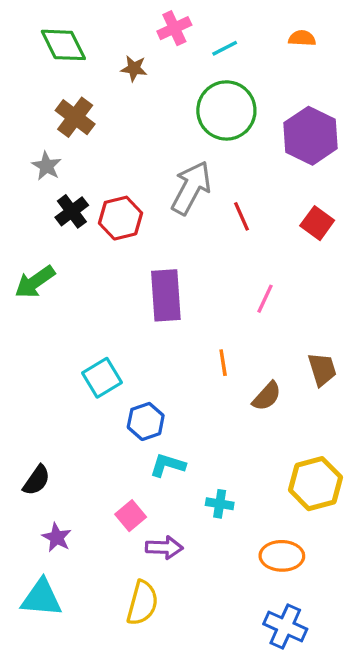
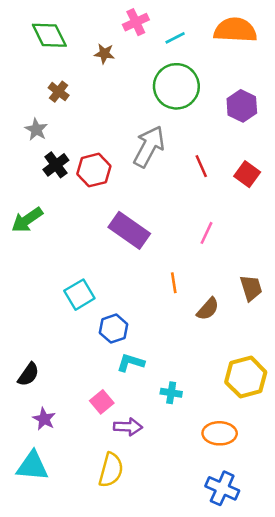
orange semicircle: (302, 38) -> (235, 30), size x2.0
brown cross: (75, 117) -> (59, 92), size x0.7
purple hexagon: (310, 136) -> (242, 106), size x0.7
red line: (242, 216) -> (201, 166), moved
purple rectangle: (166, 295) -> (129, 230), turned -51

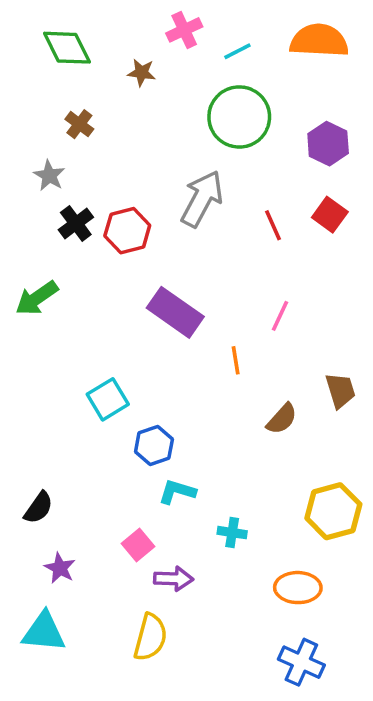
red square: (247, 174) -> (330, 215), moved
orange line: (174, 283) -> (236, 360), moved

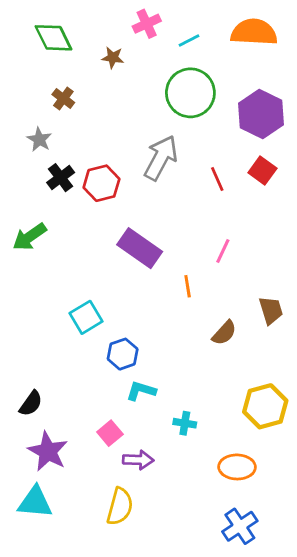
purple hexagon: (328, 144) -> (261, 114), size x1.4
purple star: (60, 568) -> (48, 451), size x1.6
blue cross: (301, 662) -> (240, 526), turned 32

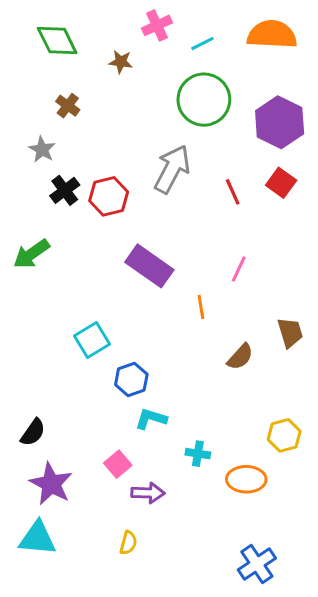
yellow hexagon: (265, 406) -> (284, 435), size x0.7
orange ellipse: (237, 467) -> (246, 479), moved
yellow semicircle: (120, 507) -> (128, 543), size x0.6

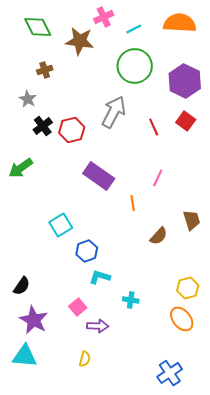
brown star: (121, 62) -> (80, 41), size x1.8
brown cross: (68, 106) -> (45, 70), turned 35
orange ellipse: (246, 479) -> (182, 319), moved, turned 50

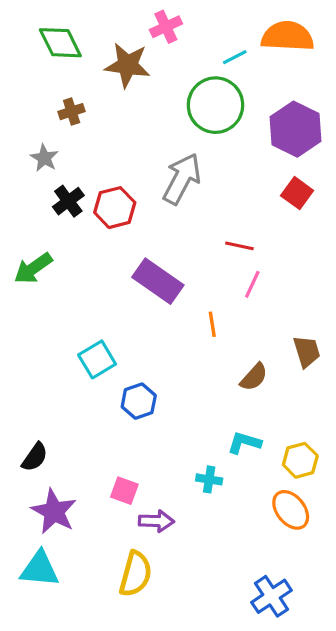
cyan line: (134, 29) -> (235, 57), moved
red line: (154, 127) -> (239, 246), moved, turned -54
cyan L-shape: (100, 277) -> (244, 443), moved
pink square: (78, 307) -> (124, 491), turned -30
yellow semicircle: (85, 359) -> (136, 574), size x1.8

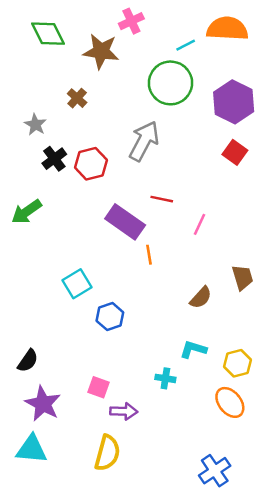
brown cross: (72, 112) -> (77, 98), moved, turned -30
red line: (239, 246) -> (162, 199), moved
orange line: (212, 324) -> (149, 255), moved

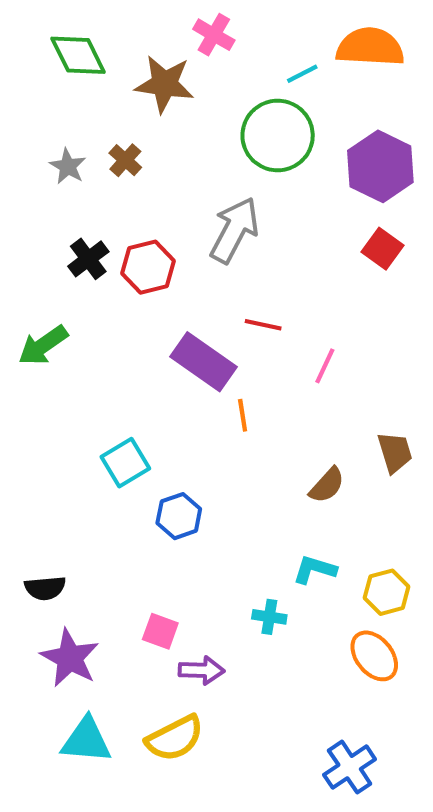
pink cross: (131, 21) -> (214, 35), turned -35
gray star: (35, 125) -> (68, 166), moved
black semicircle: (28, 361) -> (45, 588), turned 50
cyan triangle: (32, 449) -> (86, 740), moved
yellow semicircle: (107, 453) -> (175, 738), turned 48

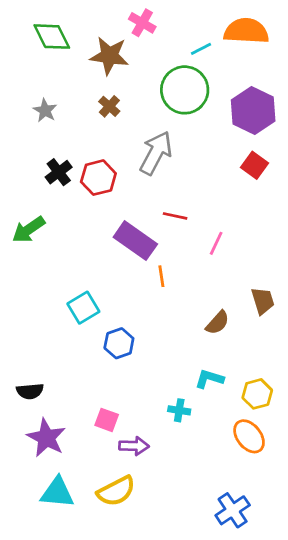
brown cross: (125, 160) -> (109, 106), moved

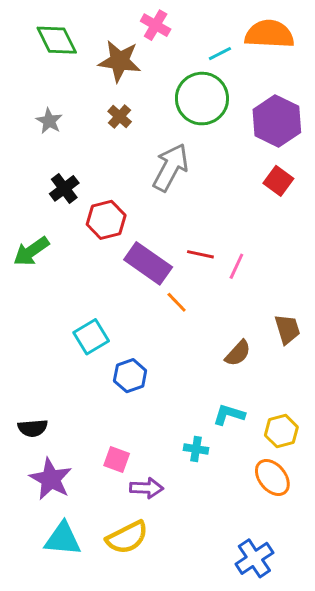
red hexagon: (98, 178) -> (106, 220), moved
red line: (175, 216) -> (200, 254), moved
orange line: (161, 276) -> (177, 302), turned -35

